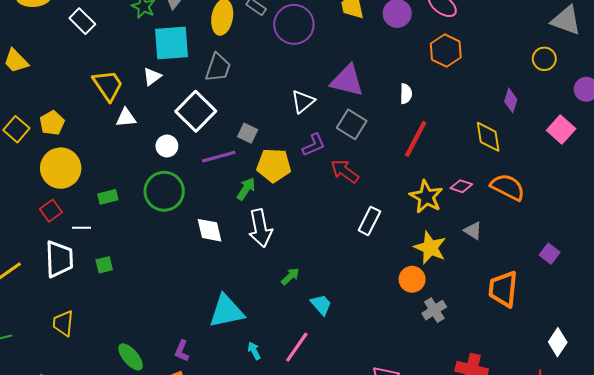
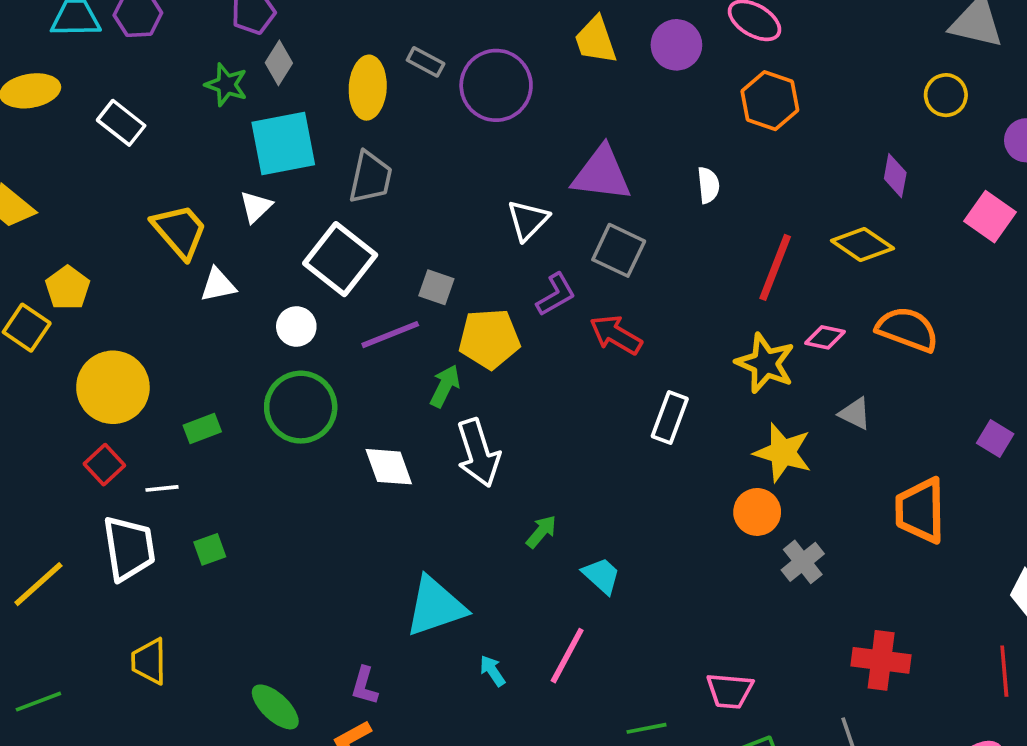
yellow pentagon: (52, 123) -> (68, 288), moved
yellow diamond: (488, 137) -> (862, 244), turned -40
red line: (416, 139) -> (775, 267), moved

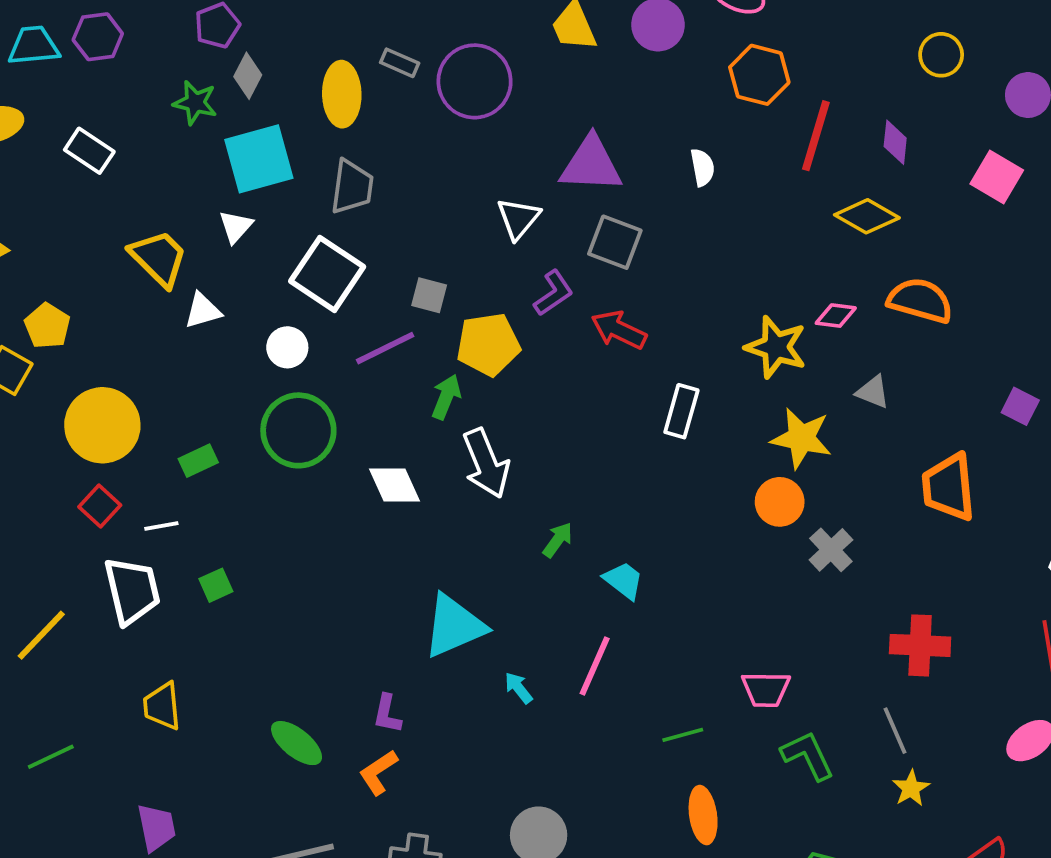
red line: (775, 267) -> (816, 136), moved

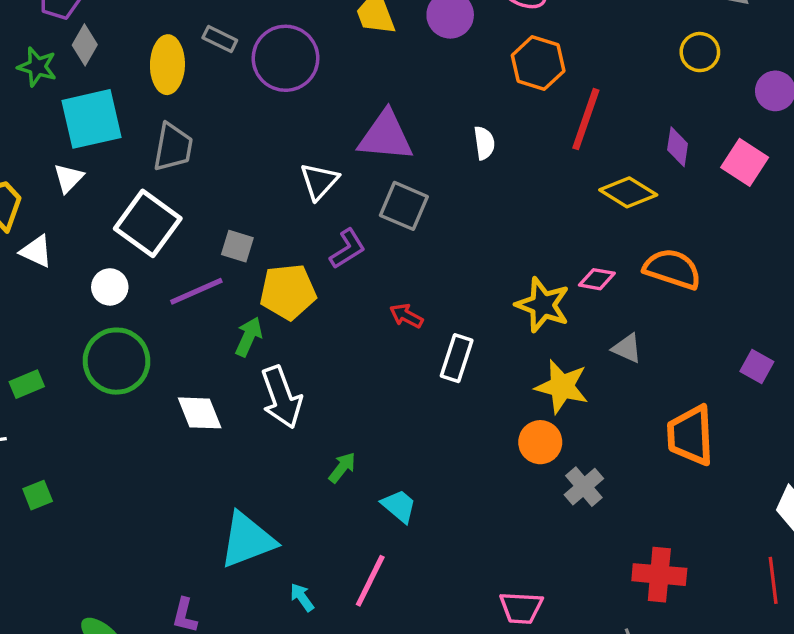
purple diamond: (895, 142) -> (678, 147), moved
white triangle: (203, 311) -> (36, 251), turned 39
red arrow: (619, 330) -> (406, 316), moved, size x0.7

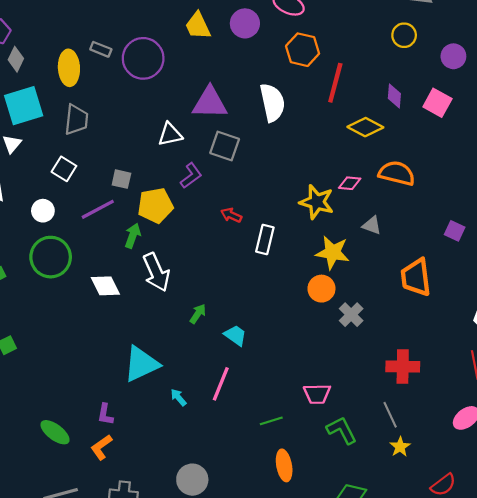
white semicircle: (484, 143) -> (272, 103), size x1.8
white triangle: (319, 181) -> (170, 134), turned 40
white square: (148, 223) -> (64, 169), size x0.6

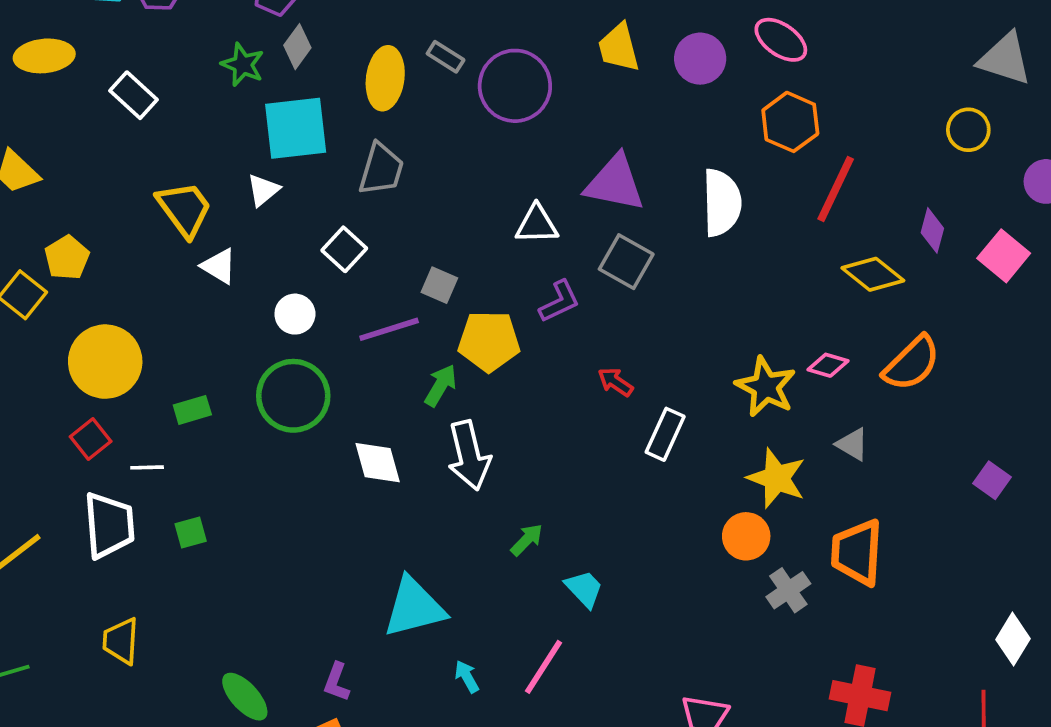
orange semicircle: (397, 173) -> (912, 363), turned 111
orange trapezoid: (416, 277) -> (857, 552), moved

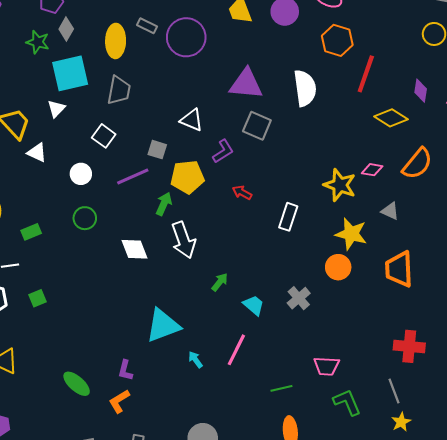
white triangle: (537, 224) -> (192, 120), moved, turned 30
red arrow: (615, 382) -> (242, 193), moved
green circle: (293, 396) -> (85, 218), size x0.6
gray cross: (788, 590) -> (299, 298), moved

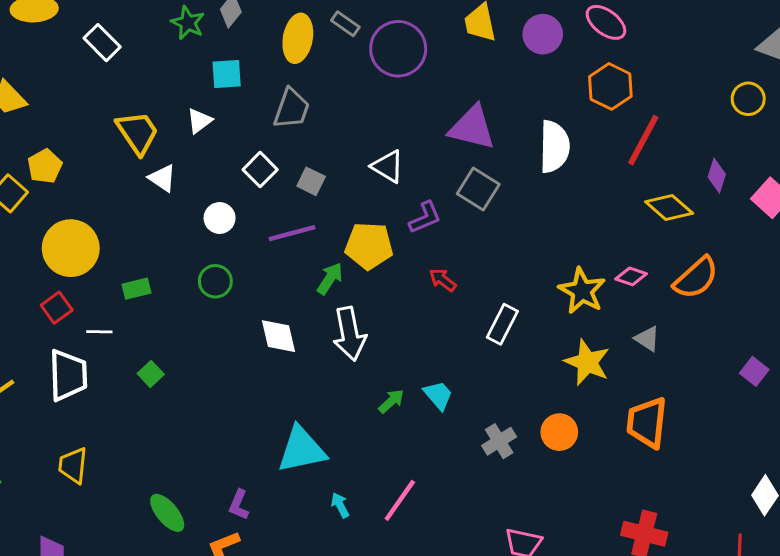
cyan square: (70, 73) -> (227, 74), size x0.6
gray square: (157, 150) -> (311, 181), moved
orange circle: (338, 267) -> (559, 432), moved
green square: (37, 298) -> (151, 374), moved, turned -30
cyan trapezoid: (254, 305) -> (438, 395), moved

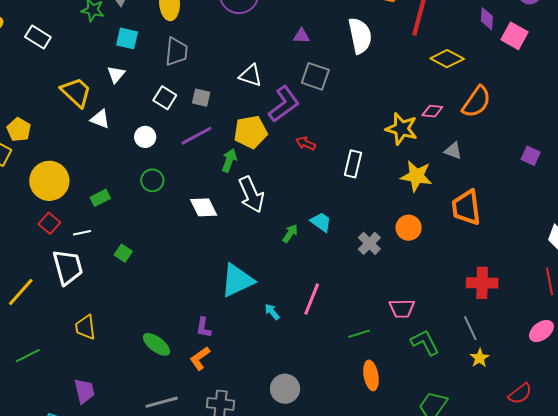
cyan square: (227, 74) -> (127, 38), turned 30
purple triangle: (472, 128) -> (301, 36), size x0.5
purple diamond: (717, 176) -> (487, 19), moved
purple L-shape: (425, 218) -> (284, 104), size x1.5

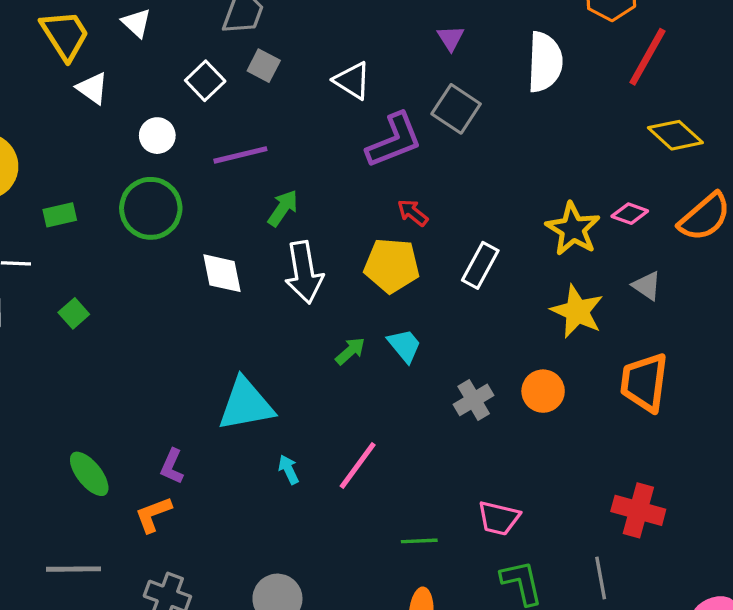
purple triangle: (301, 36) -> (451, 38), turned 42
white triangle: (116, 74) -> (136, 23), turned -42
gray square: (201, 98) -> (264, 66), moved
yellow pentagon: (250, 132) -> (392, 265), moved
green circle: (152, 180) -> (151, 208), size x1.6

